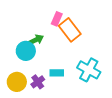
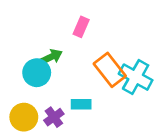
orange rectangle: (70, 30) -> (110, 70), moved
cyan cross: (89, 70) -> (136, 77), moved

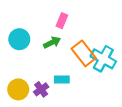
green arrow: (51, 57) -> (52, 42), moved
cyan circle: (37, 73) -> (19, 39), moved

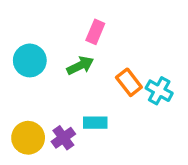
orange rectangle: (84, 53) -> (129, 82), size x0.7
cyan cross: (103, 59) -> (159, 91), size x0.7

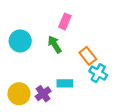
green arrow: (80, 66) -> (55, 44), turned -96
cyan cross: (159, 91) -> (98, 73), moved

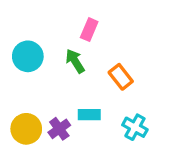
cyan cross: (98, 73) -> (135, 127), moved

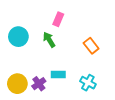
orange rectangle: (121, 77) -> (91, 46), moved

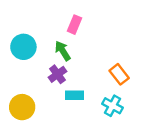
orange rectangle: (91, 46) -> (119, 74), moved
purple cross: (39, 84) -> (57, 74), moved

